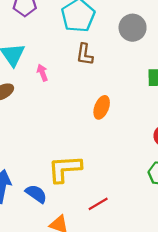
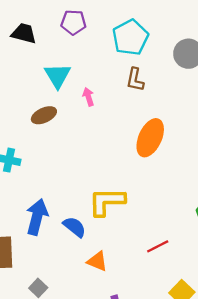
orange ellipse: (102, 107) -> (150, 138), size x1.5
red line: (98, 204) -> (158, 246), moved

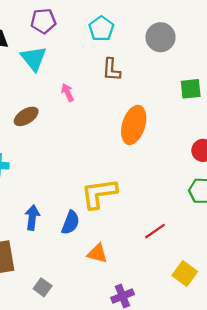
cyan pentagon: (130, 37) -> (101, 29), size x0.7
cyan triangle: (58, 76) -> (34, 58), moved
blue arrow: (37, 217) -> (32, 218), size x0.7
blue semicircle: (74, 227) -> (70, 223), turned 80

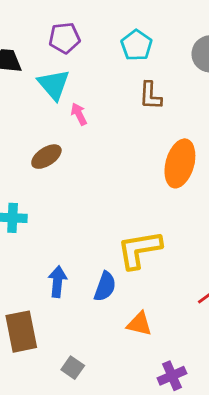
pink arrow: (68, 92) -> (79, 114), moved

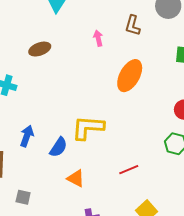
brown L-shape: (150, 96) -> (133, 25), moved
pink arrow: (79, 114) -> (98, 38), moved
gray square: (73, 368) -> (23, 197), turned -35

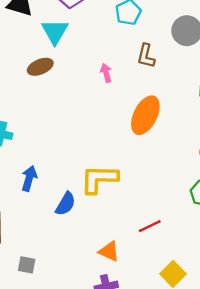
brown ellipse: (40, 49) -> (40, 67), moved
blue arrow: (27, 136) -> (29, 178), moved
orange triangle: (76, 178) -> (109, 251), moved

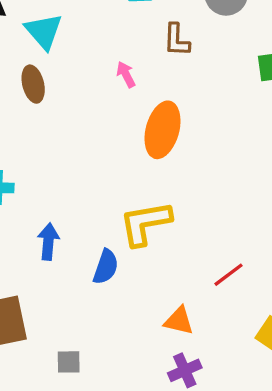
brown ellipse: (40, 67) -> (33, 84), turned -70
orange ellipse: (145, 115) -> (162, 130), moved

